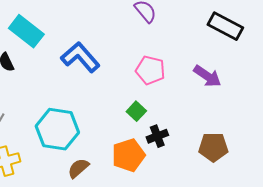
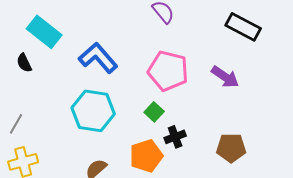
pink pentagon: (150, 70) -> (168, 71), size x1.4
cyan hexagon: (57, 129) -> (93, 111), moved

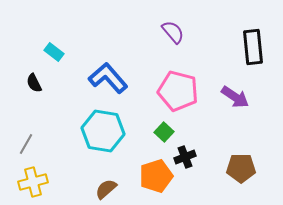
black rectangle: (243, 27) -> (253, 47), turned 56
cyan rectangle: (44, 32) -> (54, 52), size x0.6

